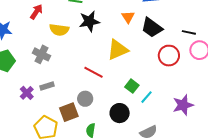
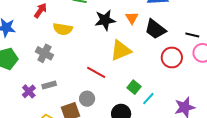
black star: (89, 21) -> (105, 20), moved

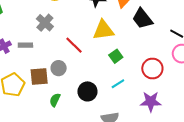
gray cross: (44, 53) -> (45, 23), moved
red circle: (172, 57) -> (152, 69), moved
green square: (134, 87) -> (116, 56), moved

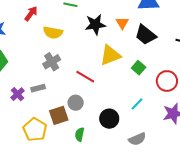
gray cross: (45, 23) -> (52, 62), turned 30
green square: (116, 56) -> (139, 68), moved

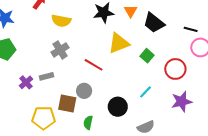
brown square: (59, 115) -> (67, 104), turned 30
yellow pentagon: (35, 130) -> (43, 118), turned -30

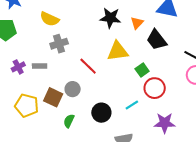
yellow semicircle: (61, 21) -> (50, 19), moved
red circle: (175, 69) -> (155, 88), moved

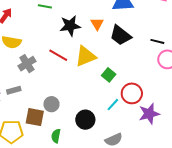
red line: (88, 66) -> (58, 55), moved
green square: (142, 70) -> (109, 75), moved
red circle: (155, 88) -> (132, 93), moved

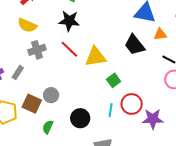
orange triangle: (97, 24) -> (160, 34), moved, turned 40
black star: (70, 26) -> (69, 21), moved
gray rectangle: (14, 90) -> (18, 72), turned -56
cyan line: (113, 105) -> (111, 110), turned -48
purple star: (149, 114) -> (153, 119), moved

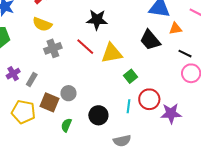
black star: (69, 21) -> (97, 20), moved
gray rectangle: (18, 72) -> (32, 79), moved

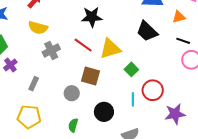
orange triangle: (175, 28) -> (179, 17), moved
purple cross: (13, 74) -> (10, 65), moved
brown square: (49, 102) -> (91, 76), moved
purple star: (171, 113) -> (175, 114), moved

